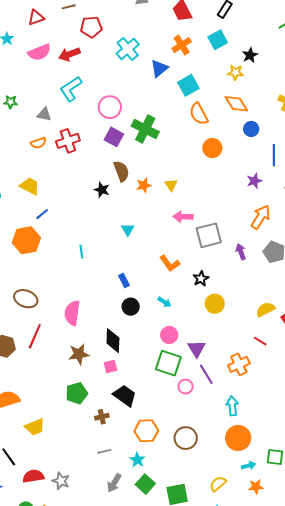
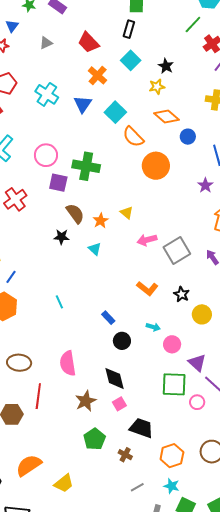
orange circle: (212, 148) -> (156, 166), size x1.4
cyan triangle: (128, 230) -> (95, 249), moved
pink circle: (169, 335) -> (172, 344), moved
brown cross: (102, 417) -> (125, 455), turned -32

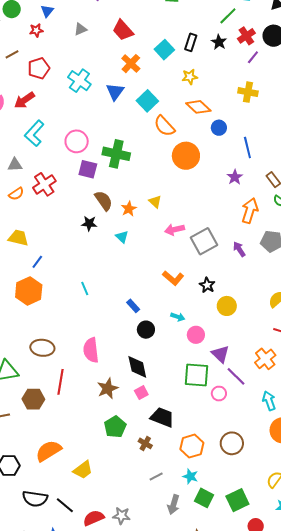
black rectangle: (129, 29) -> (191, 42), moved
black star: (166, 66) -> (219, 42), moved

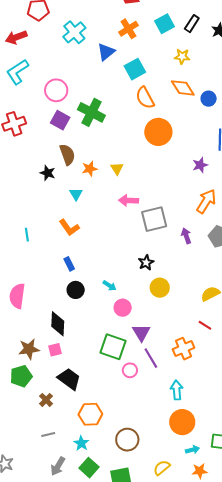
blue circle: (219, 128) -> (209, 99), moved
orange L-shape: (173, 278) -> (69, 227), moved
brown star: (108, 388) -> (29, 349), moved
brown circle: (232, 443) -> (127, 440), moved

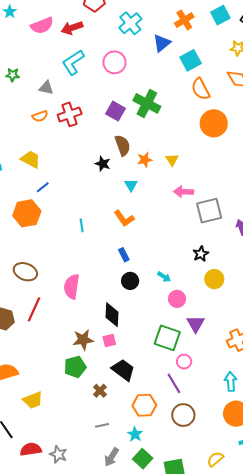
pink circle: (56, 90) -> (114, 62), moved
purple line: (151, 358) -> (174, 383), moved
brown circle: (127, 440) -> (183, 415), moved

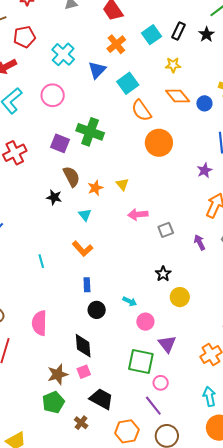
gray square: (209, 211) -> (166, 230), size x0.6
blue rectangle: (124, 255) -> (87, 285), turned 32

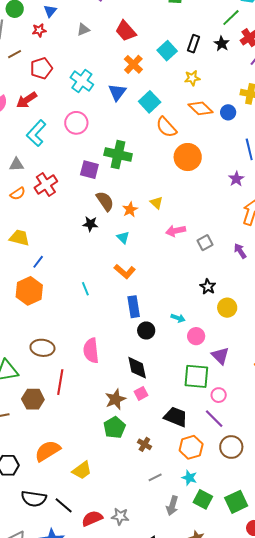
blue rectangle: (87, 285) -> (134, 307), size x1.5
black trapezoid: (101, 399) -> (176, 417), moved

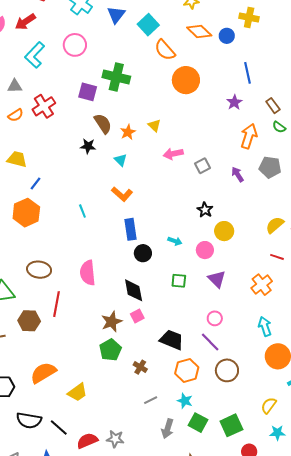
pink circle: (196, 336) -> (205, 250), moved
green square: (196, 376) -> (179, 281), moved, size x0.6

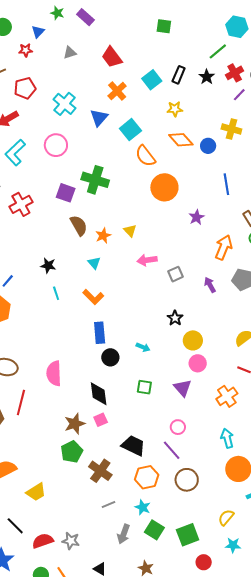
purple star: (234, 102) -> (197, 217), moved
black star: (88, 146) -> (48, 265), moved
cyan line: (82, 211) -> (56, 293), moved
pink circle: (205, 250) -> (198, 363), moved
brown cross: (140, 367) -> (100, 471), size x1.6

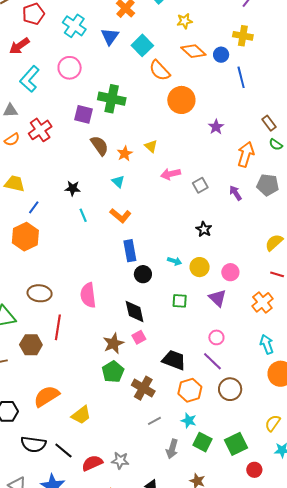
blue line: (226, 184) -> (241, 77), moved
yellow circle: (193, 340) -> (200, 267), moved

